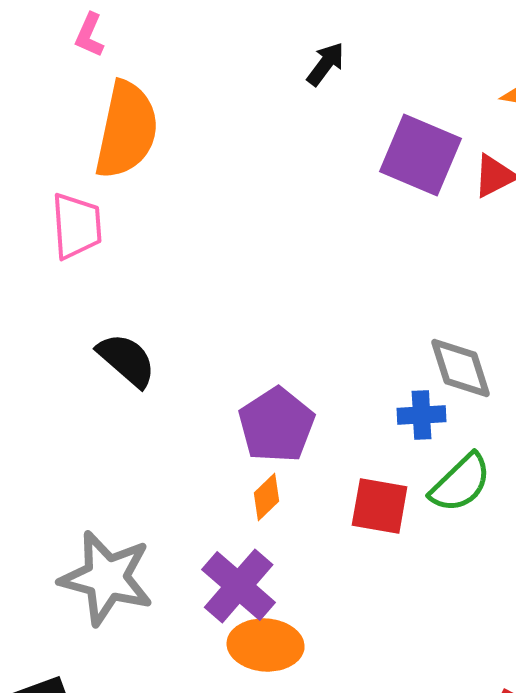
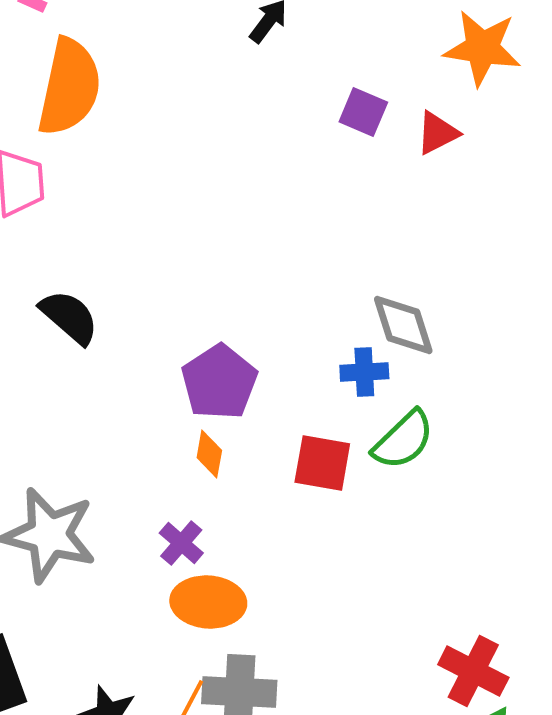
purple square: (421, 155) -> (363, 112), size x0.6
orange diamond: (267, 497) -> (209, 454), turned -36
purple cross: (239, 586) -> (181, 543), size x0.6

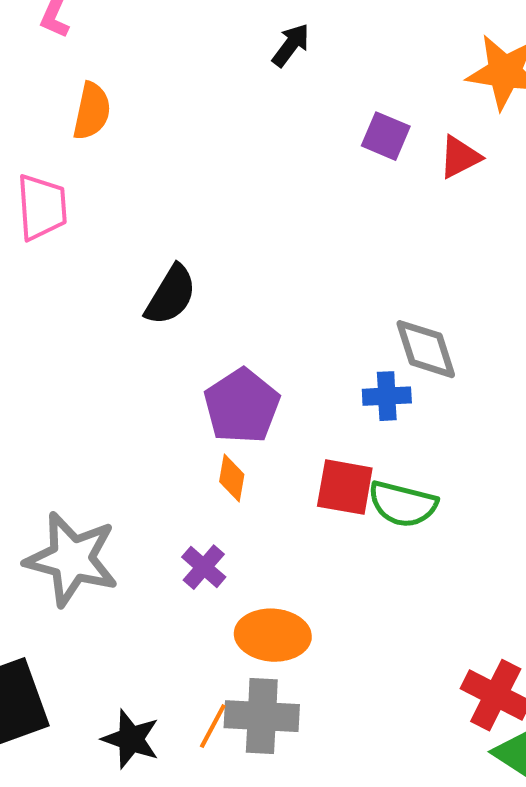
orange semicircle: (69, 87) -> (92, 111), size x0.6
black semicircle: (69, 317) -> (171, 295), moved, turned 80
green semicircle: (403, 440) -> (403, 504), moved, turned 58
orange ellipse: (208, 602) -> (273, 635), moved

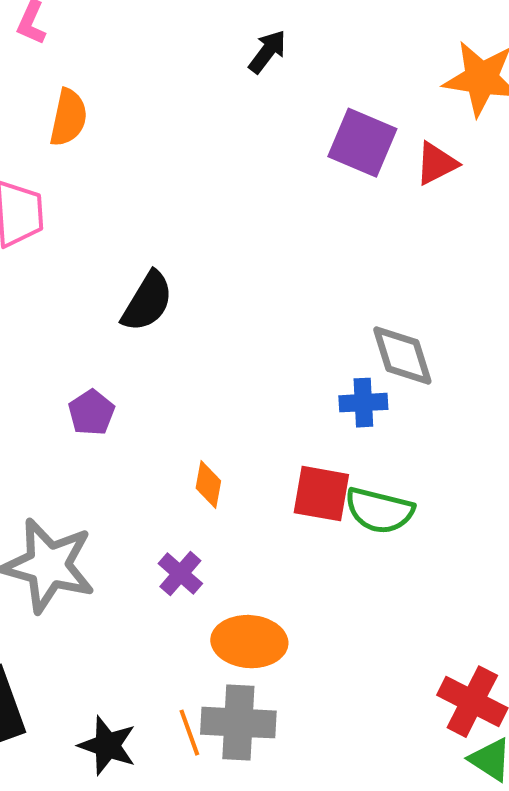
purple square: (386, 136) -> (362, 143), size x1.4
purple pentagon: (242, 406) -> (91, 413), moved, size x0.6
orange line: (213, 726) -> (189, 733), turned -48

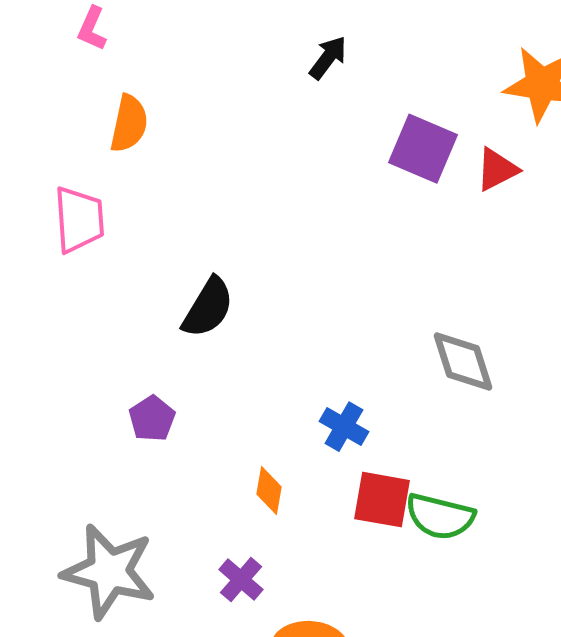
blue cross: (363, 403) -> (344, 427), moved, turned 33

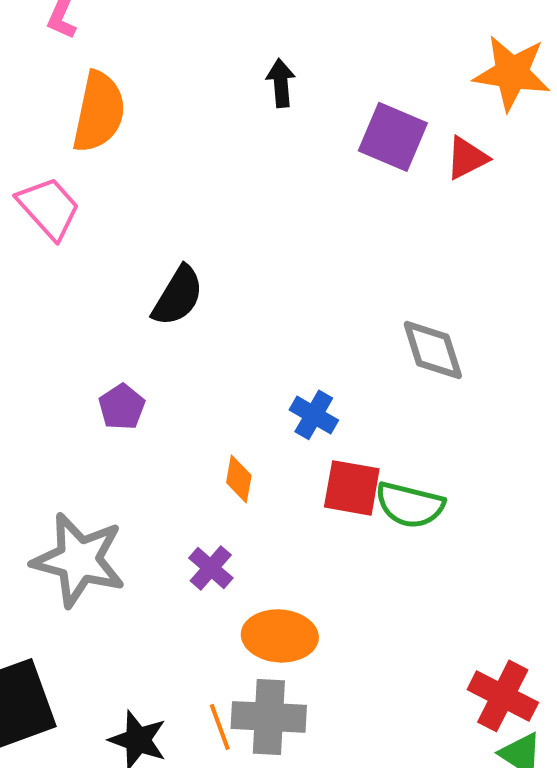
black arrow: (328, 58) -> (281, 83), moved, turned -42
orange semicircle: (129, 124) -> (99, 112), size x1.4
pink trapezoid: (79, 220) -> (49, 208), turned -38

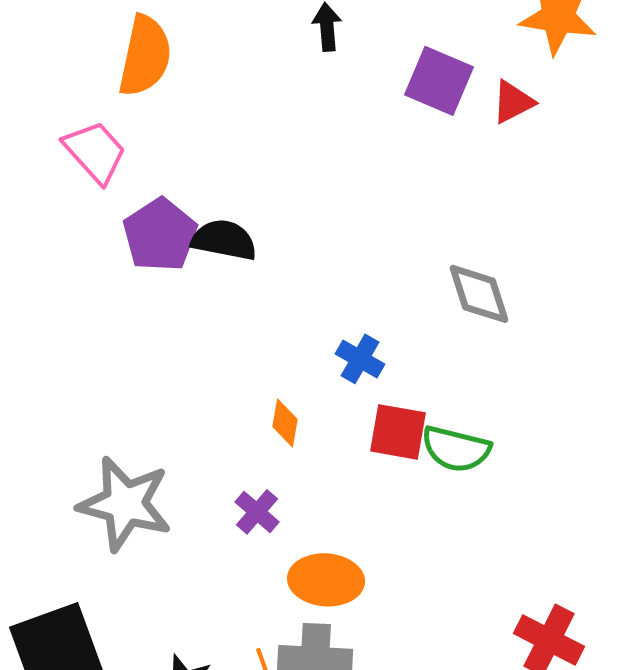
black semicircle: (178, 296) -> (224, 240), turned -110
purple pentagon: (122, 407) -> (160, 235), moved, size x1.6

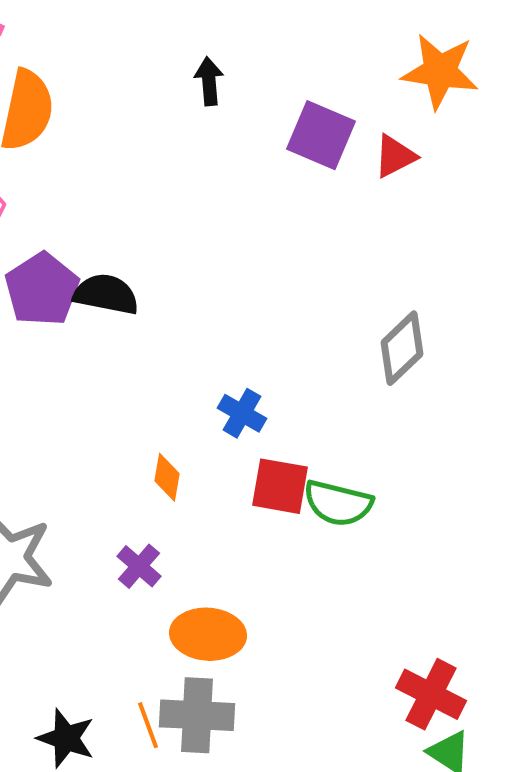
gray diamond: (479, 294) -> (402, 348), moved, turned 64

